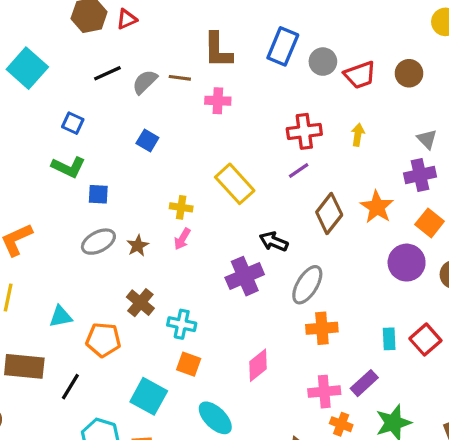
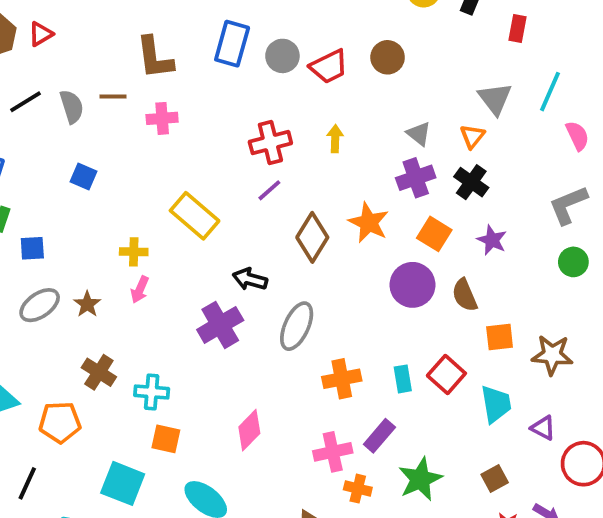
gray semicircle: (145, 82) -> (72, 107), turned 124
orange cross: (322, 328) -> (342, 379), moved

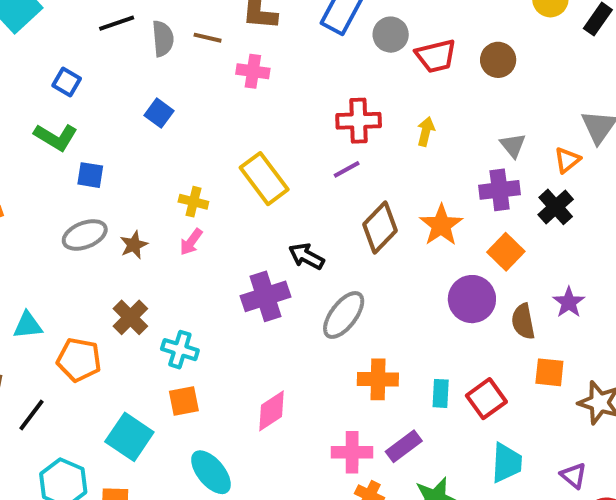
purple star: (492, 240) -> (569, 302), moved
cyan trapezoid: (496, 404) -> (507, 463), moved
orange square: (166, 439) -> (184, 401), turned -36

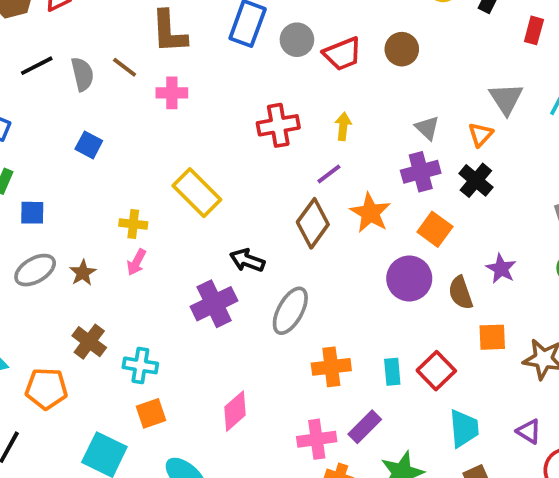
brown line: (208, 38) -> (125, 67), turned 32
purple line: (347, 169) -> (329, 174), moved

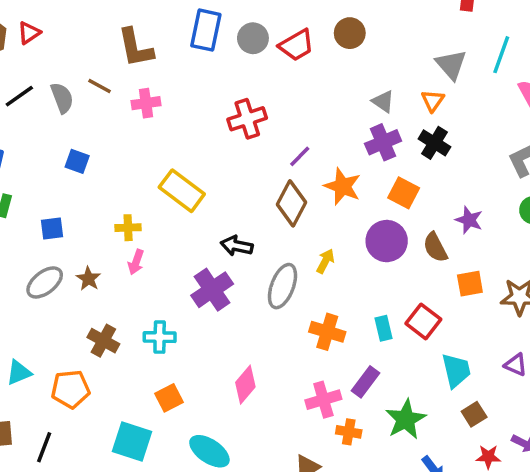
yellow arrow: (343, 126) -> (325, 261), moved, turned 30
blue square: (32, 213) -> (52, 228), moved
cyan cross: (140, 365) -> (160, 337), moved
orange cross: (331, 367) -> (327, 332), turned 32

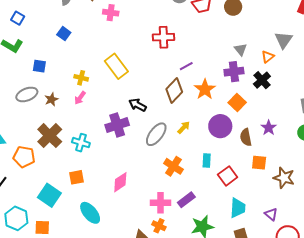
cyan rectangle: (383, 328) -> (207, 160), moved
brown cross: (103, 341) -> (50, 136), size x1.4
orange cross: (349, 432) -> (159, 226), moved

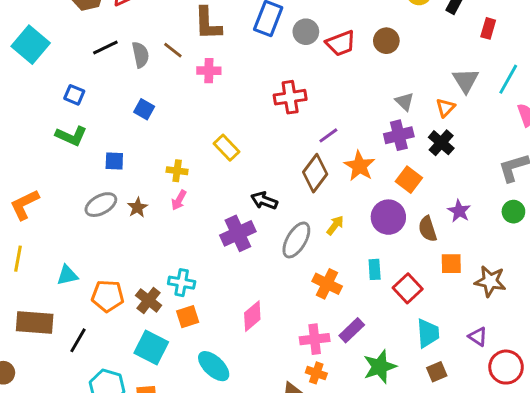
yellow rectangle: (116, 66) -> (226, 148), size x0.7
brown cross: (50, 136) -> (149, 300), moved, size x0.7
cyan cross: (81, 143) -> (182, 283), moved

